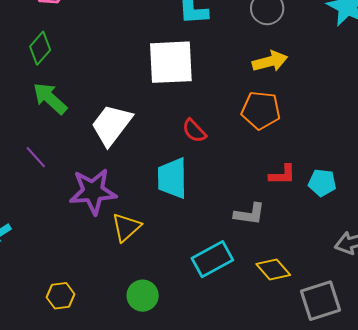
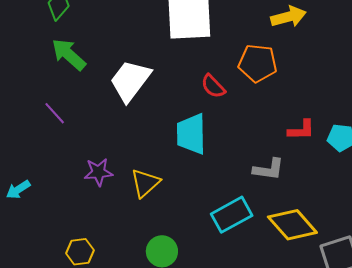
orange pentagon: (261, 110) -> (258, 63), moved
purple star: (93, 191) -> (98, 172), moved, size x0.6
yellow diamond: (273, 270) -> (292, 225), size x1.4

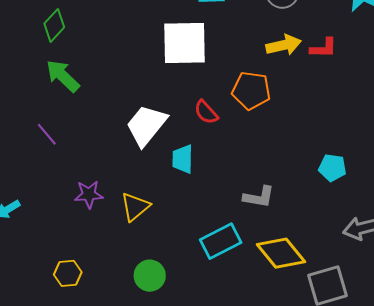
white trapezoid: (130, 81) -> (146, 125), moved
red L-shape: (301, 130) -> (323, 48), moved
cyan trapezoid: (191, 134) -> (183, 159), size x0.7

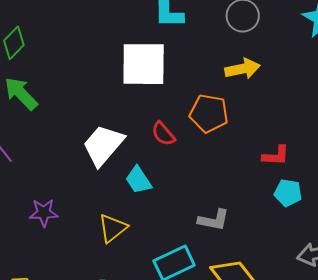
red L-shape: (323, 48) -> (276, 156), moved
cyan trapezoid: (183, 159) -> (139, 180), turned -36
yellow triangle: (135, 207) -> (113, 228), moved

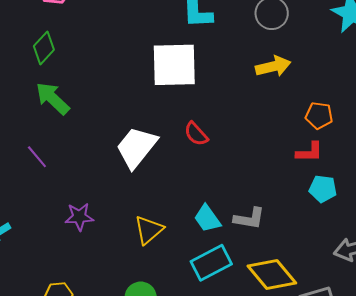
orange pentagon: (209, 113) -> (319, 116), moved, size x0.7
cyan trapezoid: (139, 180) -> (207, 219), moved

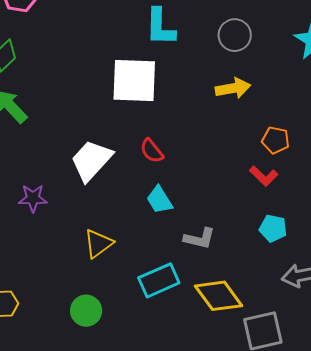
red L-shape: (309, 152) -> (264, 176), turned 40
cyan pentagon: (323, 189) -> (273, 228), moved
purple star: (79, 217) -> (33, 198), moved
cyan trapezoid: (207, 219) -> (159, 200), moved

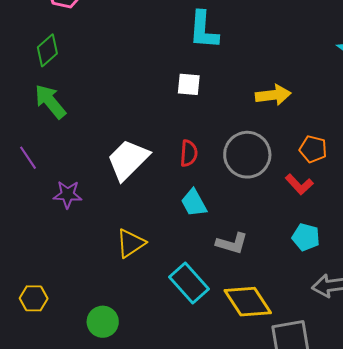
gray circle: (235, 35) -> (247, 155), moved, size x1.4
white square: (134, 80) -> (189, 84), moved, size x0.5
red semicircle: (152, 151) -> (189, 153), turned -140
cyan rectangle: (159, 280) -> (189, 283), turned 69
green circle: (86, 311) -> (103, 322), moved

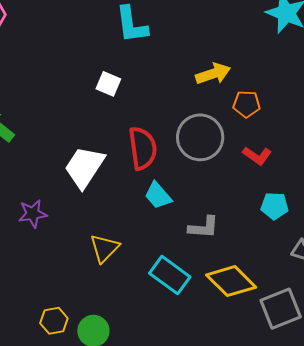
white square: (189, 84) -> (108, 84), moved, turned 30
orange pentagon: (313, 149) -> (247, 104), moved
red semicircle: (189, 153) -> (143, 148), size x1.6
yellow hexagon: (34, 298) -> (54, 321), moved

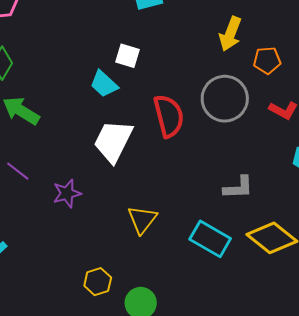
yellow arrow: (213, 74) -> (230, 34), turned 136
cyan trapezoid: (158, 196) -> (104, 84), moved
yellow hexagon: (54, 321) -> (98, 282), moved

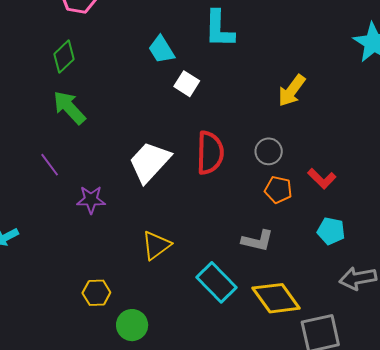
orange pentagon: (267, 60) -> (278, 190), moved
cyan trapezoid: (104, 84) -> (161, 50), moved
gray circle: (225, 99) -> (269, 151), size x0.6

